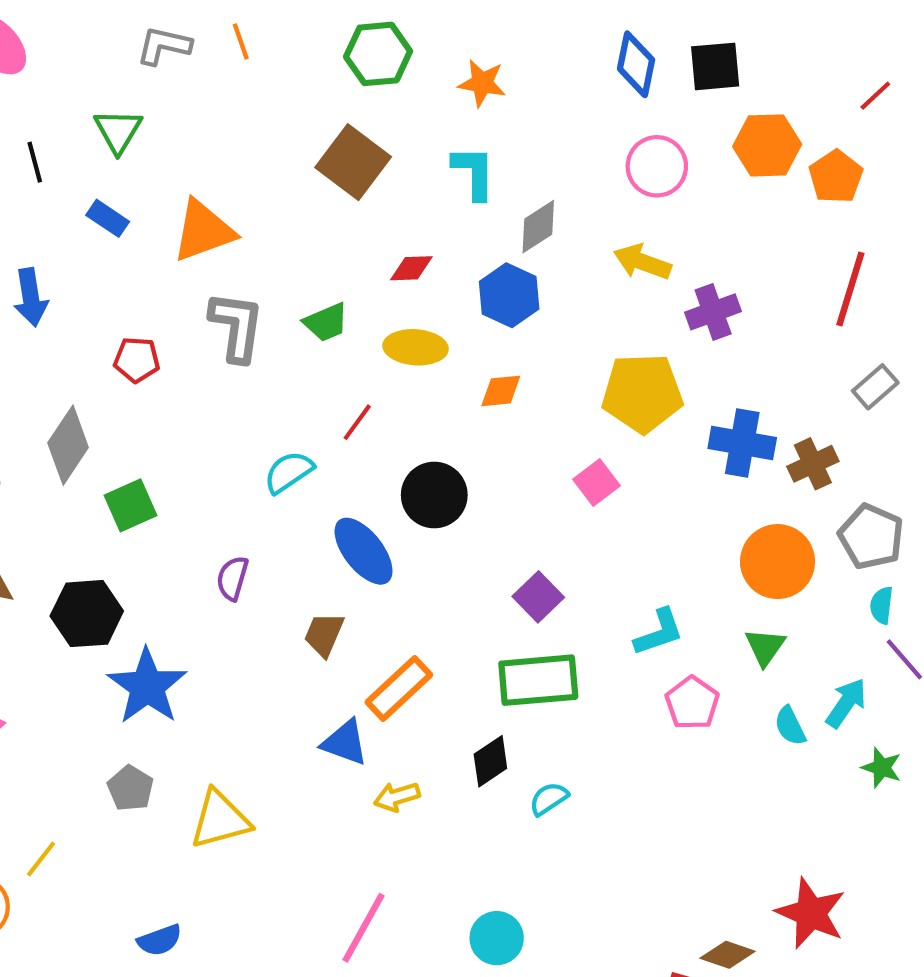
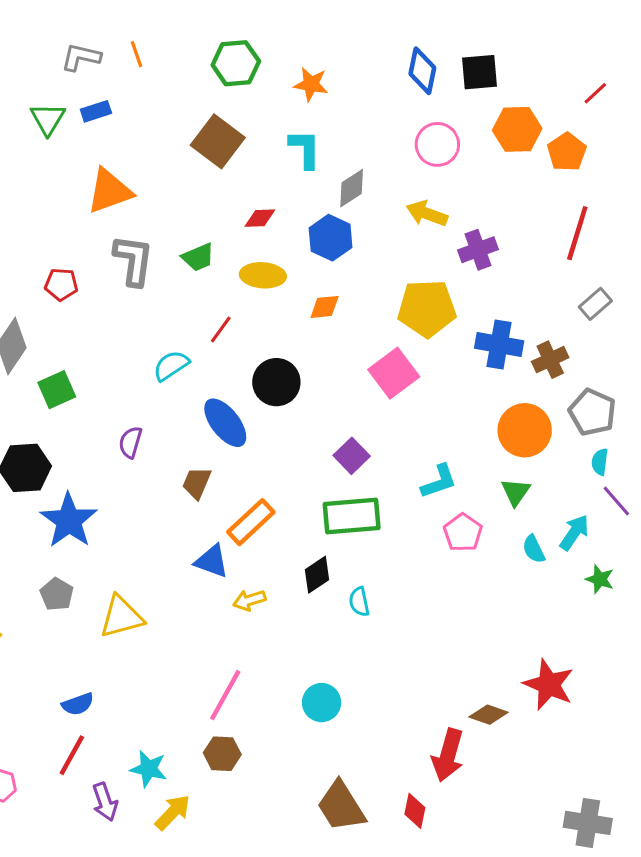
blue rectangle: (108, 218) -> (96, 111), moved, turned -52
pink square: (597, 483) -> (394, 373), size x1.5
cyan semicircle: (549, 799) -> (359, 602), turned -68

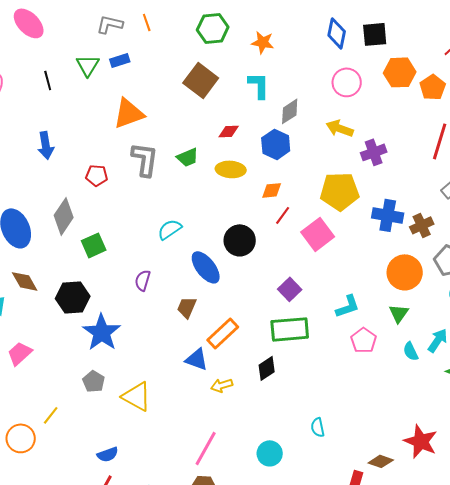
red line: (221, 329) -> (283, 215), moved
cyan semicircle: (359, 602) -> (318, 427), moved
yellow triangle: (121, 617) -> (137, 396), turned 44

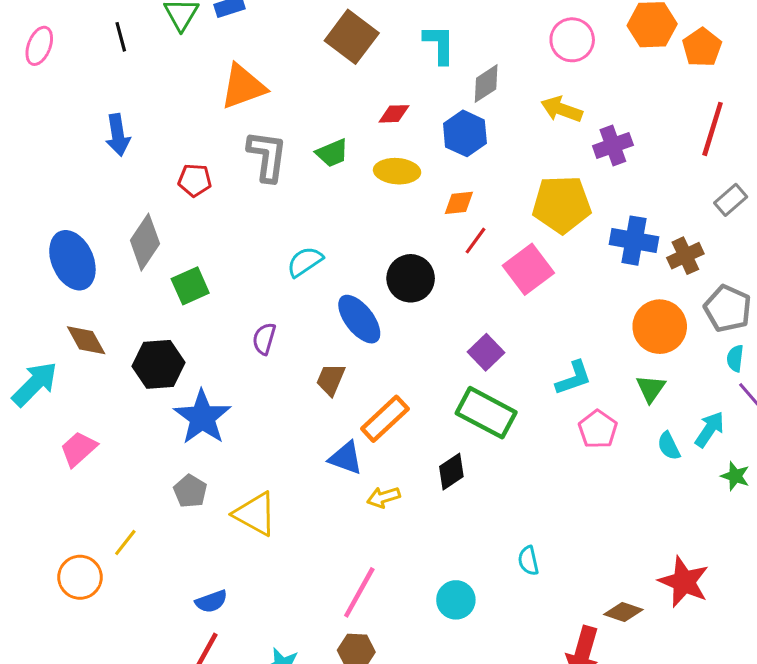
green rectangle: (290, 329) -> (486, 413), turned 33

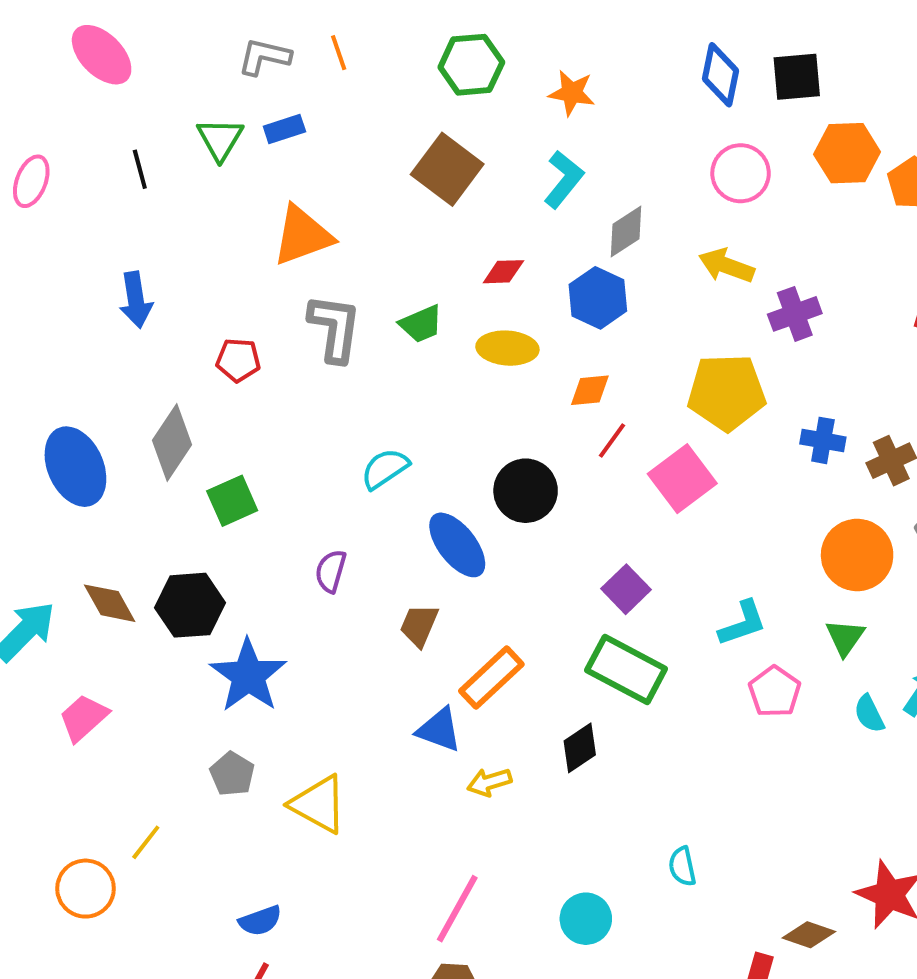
cyan L-shape: (439, 44) -> (564, 179), turned 39
blue cross: (634, 241) -> (823, 440), size x0.7
brown diamond: (86, 340) -> (110, 603), moved

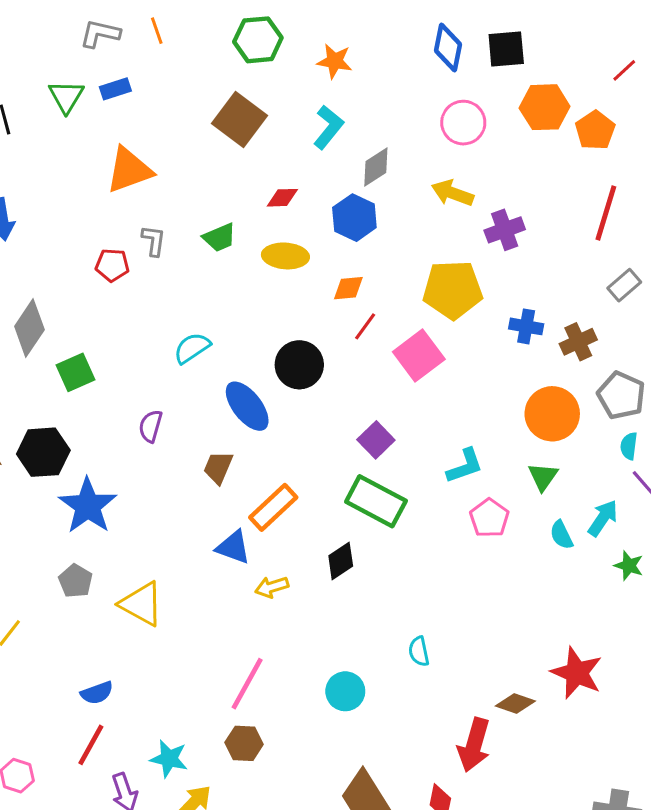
gray L-shape: (335, 328) -> (154, 241), size x0.6
red pentagon: (238, 360) -> (112, 265), moved

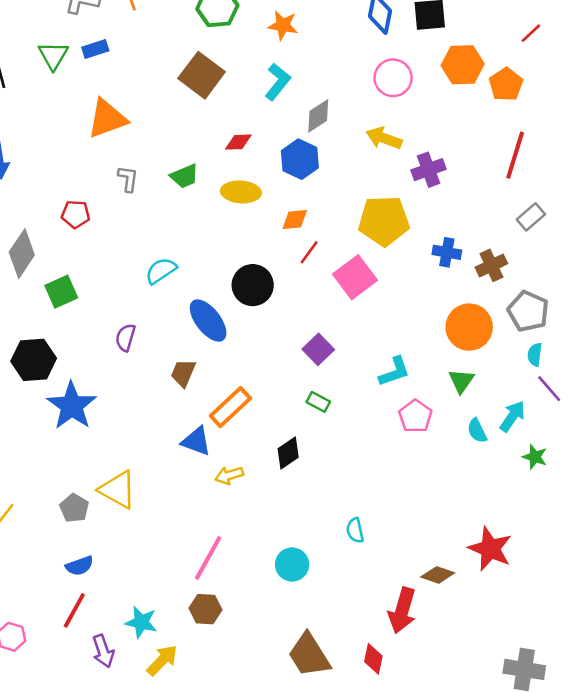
red pentagon: (112, 265) -> (76, 214), moved
green rectangle: (376, 501) -> (318, 402), size x0.5
gray pentagon: (75, 581) -> (74, 508), moved

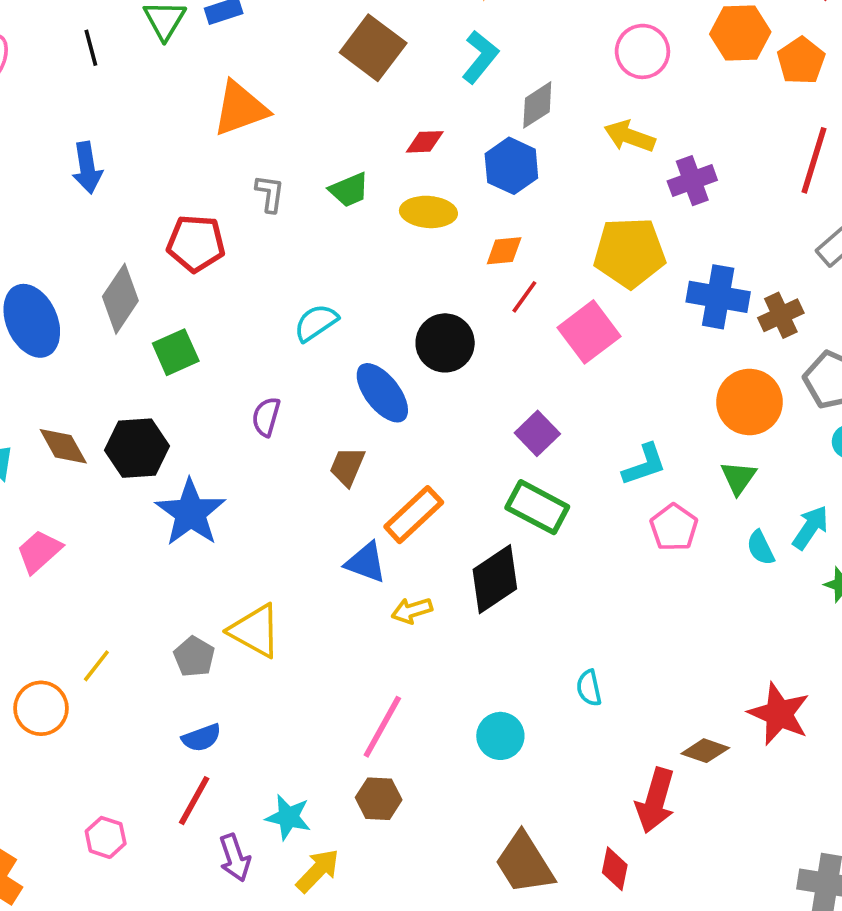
red pentagon: (76, 214) -> (196, 243), size x1.4
blue cross: (447, 252) -> (718, 297), size x1.5
green rectangle: (318, 402) -> (537, 507), size x1.8
black diamond: (288, 453) -> (495, 579), size x1.5

